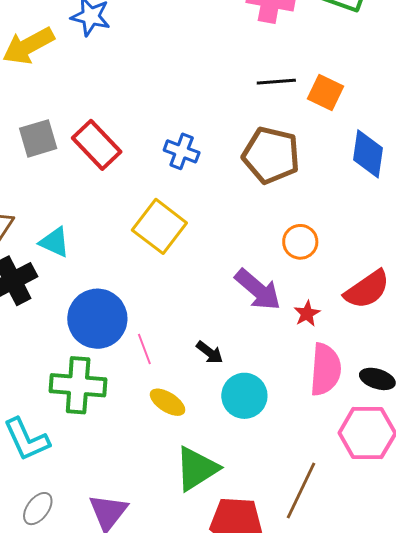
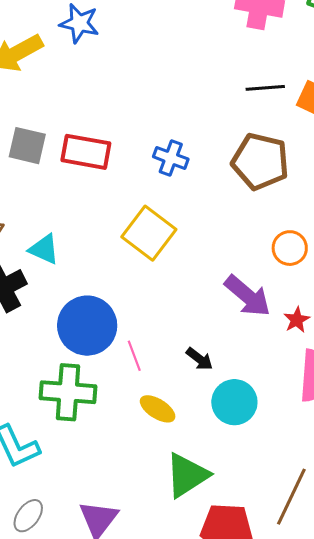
gray square: (38, 138) -> (27, 146), turned 30
red rectangle: (97, 145) -> (86, 152), turned -36

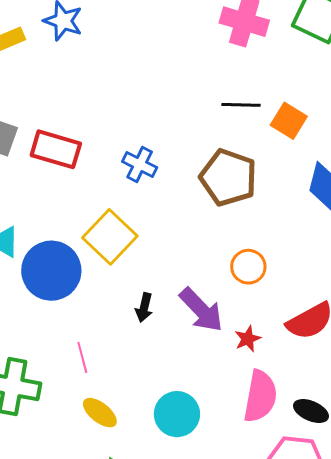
blue circle: (87, 326) -> (51, 271), moved
black arrow: (199, 359) -> (144, 307), moved, turned 60

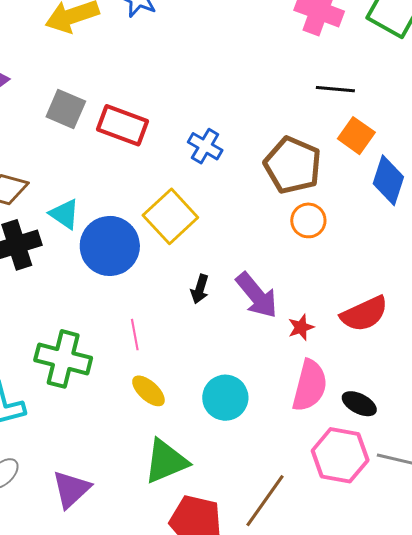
black line: (241, 105) -> (335, 89), moved
orange square: (289, 121) -> (356, 136), moved
orange circle: (248, 267) -> (308, 220), moved

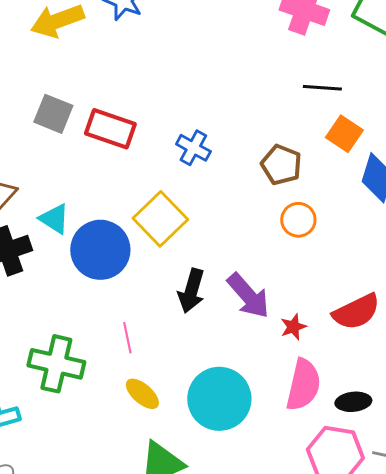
brown pentagon: (293, 165) -> (281, 165), size x0.7
black arrow: (200, 289) -> (191, 291), size x1.5
cyan circle: (225, 398) -> (219, 399), size x1.4
black ellipse: (359, 404) -> (353, 402), turned -32

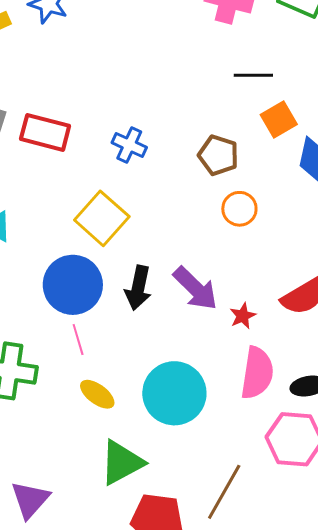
orange square: (344, 134) -> (279, 119), turned 30
blue circle: (100, 250) -> (73, 285), moved

